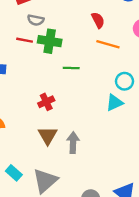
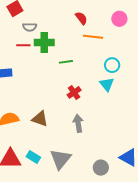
red cross: (46, 102) -> (74, 92), moved
cyan triangle: (114, 103) -> (107, 84), turned -35
brown triangle: (48, 136) -> (40, 119), moved, turned -30

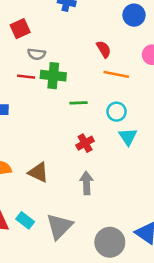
cyan circle: (112, 65) -> (117, 112), moved
gray circle: (101, 168) -> (110, 242), size x1.5

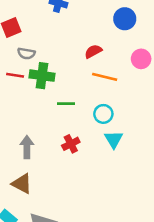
red semicircle: (104, 49) -> (93, 51), turned -90
brown triangle: (38, 172) -> (22, 184), moved
gray arrow: (86, 183) -> (27, 147), moved

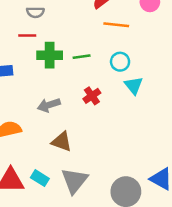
green cross: (42, 76) -> (50, 55), moved
gray arrow: (27, 147) -> (49, 105), turned -100
brown triangle: (22, 184) -> (62, 142), moved

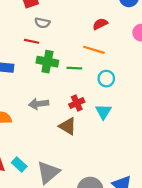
orange line: (116, 25) -> (94, 50), moved
cyan triangle: (134, 85) -> (103, 112), moved
brown triangle: (62, 142) -> (68, 126), moved

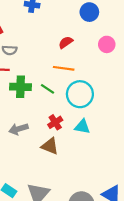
green line: (74, 68) -> (47, 89), turned 40
cyan circle: (106, 79) -> (80, 94), size x1.6
cyan triangle: (103, 112) -> (82, 127), turned -42

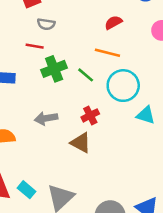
green cross: (20, 87) -> (54, 69), turned -30
cyan triangle: (82, 127) -> (146, 115), moved

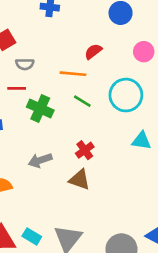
orange line: (107, 53) -> (73, 74), moved
green cross: (54, 69) -> (40, 109), turned -35
green line: (86, 75) -> (82, 101), moved
cyan circle: (123, 86) -> (126, 95), moved

